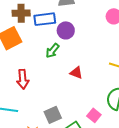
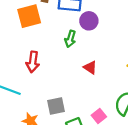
green arrow: (52, 51) -> (70, 39), turned -35

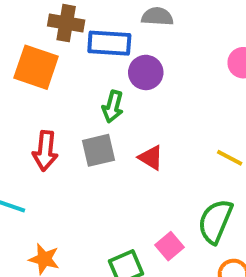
orange square: (29, 16) -> (36, 67), turned 35
gray square: (56, 106) -> (98, 150), moved

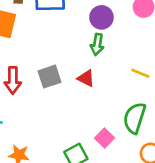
purple circle: (146, 72) -> (101, 17), moved
green arrow: (113, 107) -> (97, 44), moved

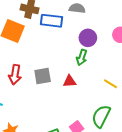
red triangle: (86, 78) -> (70, 81), turned -40

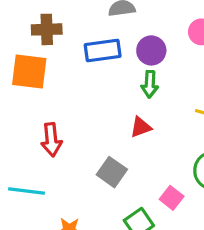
blue rectangle: (51, 21) -> (103, 50), moved
gray square: (43, 76) -> (112, 172), moved, turned -30

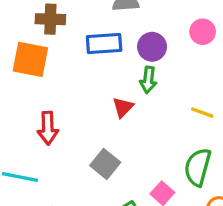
red triangle: (141, 127) -> (123, 107), moved, turned -30

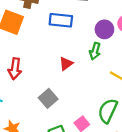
purple circle: (152, 47) -> (104, 29), moved
green arrow: (148, 80) -> (95, 51), moved

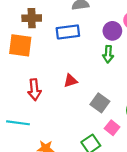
red triangle: (66, 64) -> (70, 81), moved, turned 32
gray square: (48, 98) -> (100, 103), moved

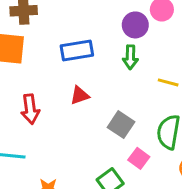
blue rectangle: (68, 32) -> (77, 51), moved

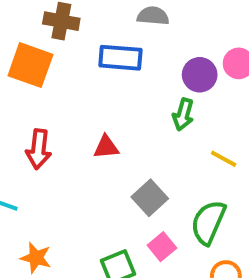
blue rectangle: (77, 51) -> (120, 58), moved

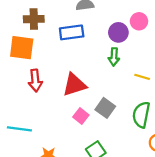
red triangle: (106, 147) -> (74, 85), size x1.6
red arrow: (39, 149) -> (35, 81), moved
pink square: (162, 247) -> (81, 116), moved

